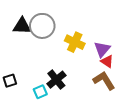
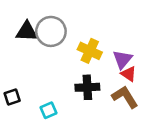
black cross: (56, 80) -> (87, 87), moved, turned 36

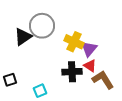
black triangle: (27, 31) -> (23, 37), moved, turned -36
purple triangle: (123, 59) -> (89, 49), moved
red triangle: (129, 74) -> (90, 66), moved

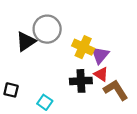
black square: (10, 80) -> (11, 90), turned 32
cyan square: (40, 91) -> (45, 102), turned -32

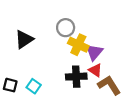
gray circle: (47, 29) -> (66, 28), moved, size x0.7
cyan square: (45, 102) -> (34, 86), moved

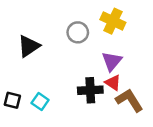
yellow cross: (78, 45) -> (113, 21), moved

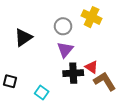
purple triangle: (112, 61) -> (65, 50), moved
cyan square: (40, 102) -> (42, 93), moved

